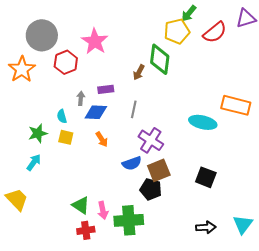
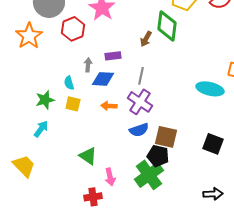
orange arrow: (102, 139) -> (109, 106), turned 126
purple cross: (151, 140) -> (140, 102), moved
brown square: (159, 170) -> (166, 137), turned 35
green triangle: (81, 205) -> (88, 156), moved
green cross: (129, 220) -> (149, 175), moved, turned -32

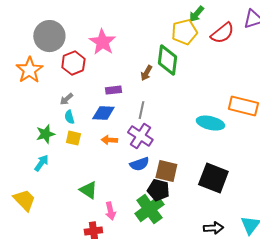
gray arrow: (88, 65) -> (66, 99), moved, turned -136
black square: (213, 144) -> (213, 178), size x1.4

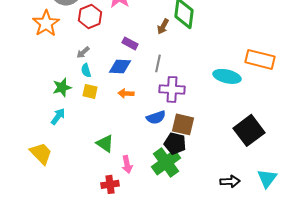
purple rectangle: (113, 90) -> (130, 43), turned 35
purple cross: (140, 136) -> (172, 89), moved, turned -30
black square: (213, 178) -> (249, 130), moved, turned 32

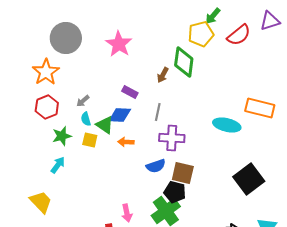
red hexagon: (90, 16) -> (47, 107), moved
green triangle: (105, 143) -> (105, 125), moved

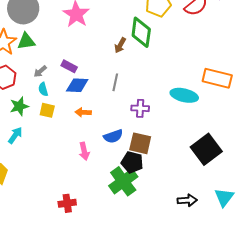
purple rectangle: (130, 92) -> (69, 66), moved
green triangle: (105, 125) -> (26, 41), moved, turned -42
purple cross: (172, 138) -> (140, 108), moved, size x0.7
pink arrow: (127, 213) -> (84, 151), moved

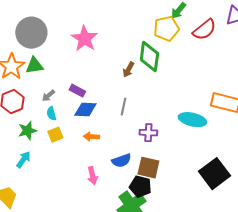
yellow square: (47, 110) -> (55, 135), turned -35

